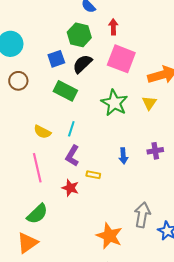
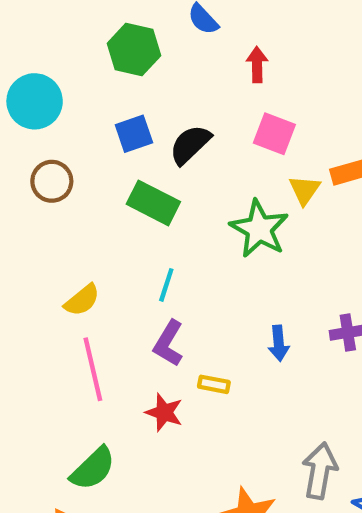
green hexagon: (79, 35) -> (134, 50), moved
pink square: (121, 59) -> (274, 134), size x0.7
yellow triangle: (149, 103) -> (305, 190), moved
yellow semicircle: (42, 132) -> (82, 300), moved, turned -66

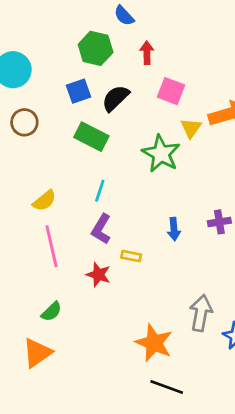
green hexagon: (134, 50) -> (96, 48), moved
red arrow: (257, 65) -> (147, 53), moved
green semicircle: (93, 469) -> (51, 312), size x0.7

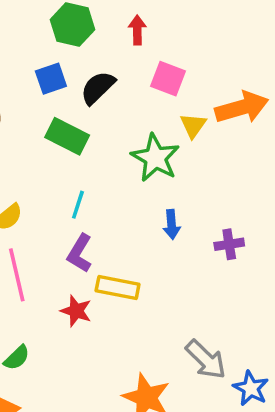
blue arrow: (174, 229) -> (172, 224), moved
yellow rectangle: (131, 256) -> (118, 287), size x1.6
gray arrow: (201, 313) -> (206, 359), turned 124

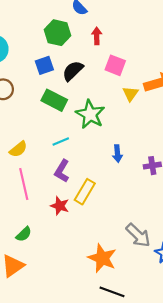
green star: (155, 158) -> (90, 114), moved
cyan line: (78, 205) -> (61, 142), turned 49
yellow rectangle: (118, 287) -> (85, 192), turned -70

